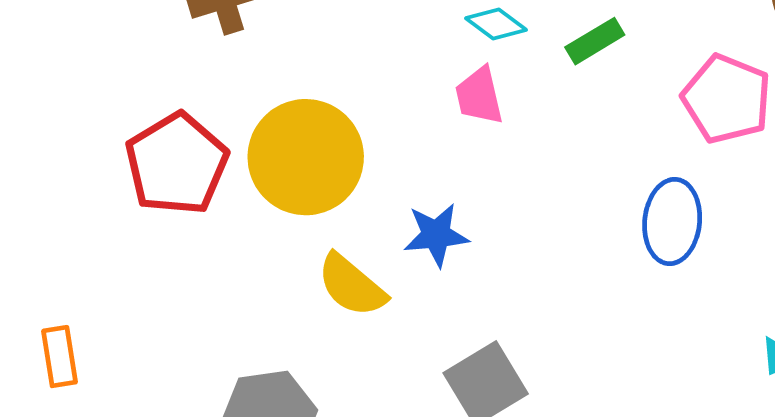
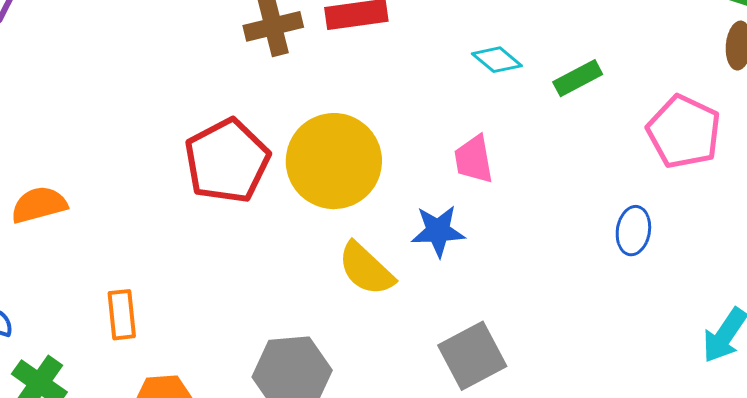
pink trapezoid: (479, 96) -> (474, 159), moved
blue ellipse: (672, 222) -> (633, 231), size x0.7

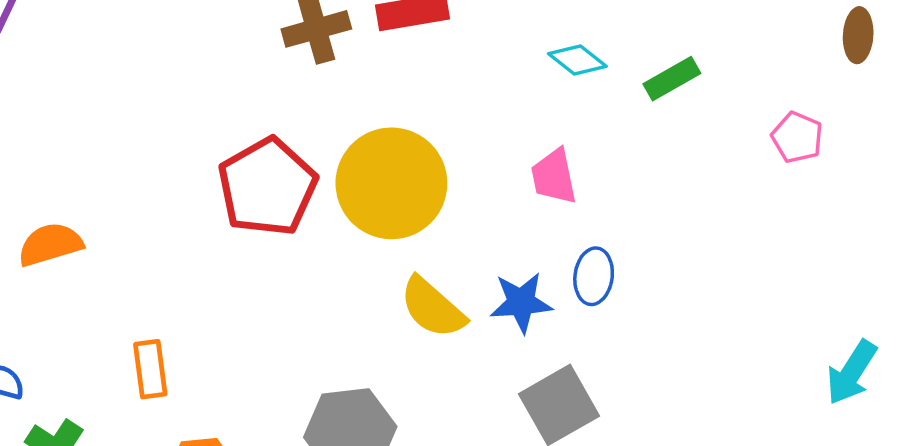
pink pentagon: (684, 132) -> (797, 137), size x0.6
blue star: (438, 231) -> (521, 302), moved
blue ellipse: (633, 231) -> (594, 276), moved

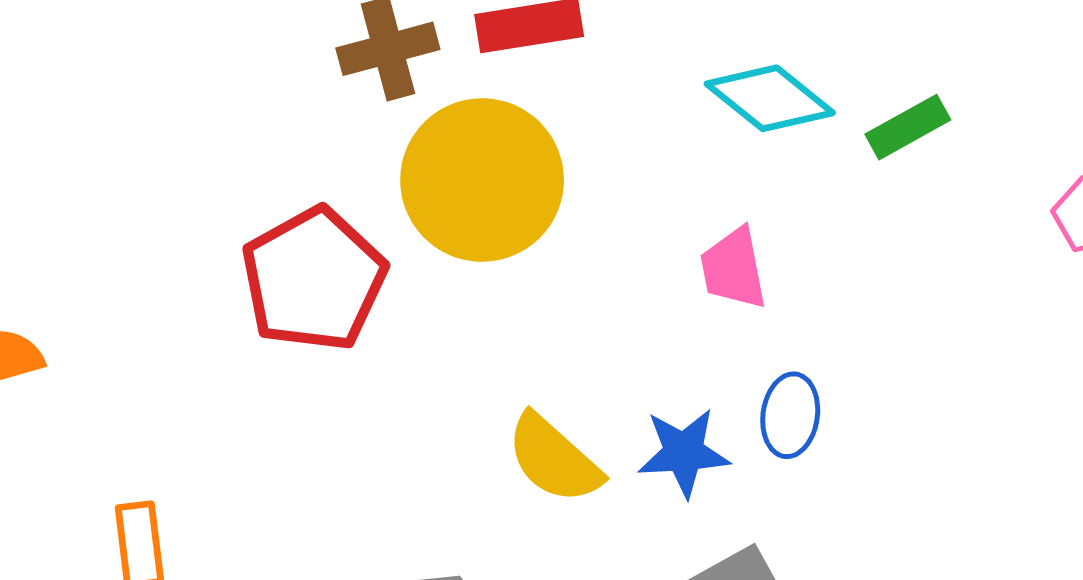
cyan diamond: (577, 60) -> (770, 98), size x1.5
yellow circle: (391, 183) -> (482, 180), moved

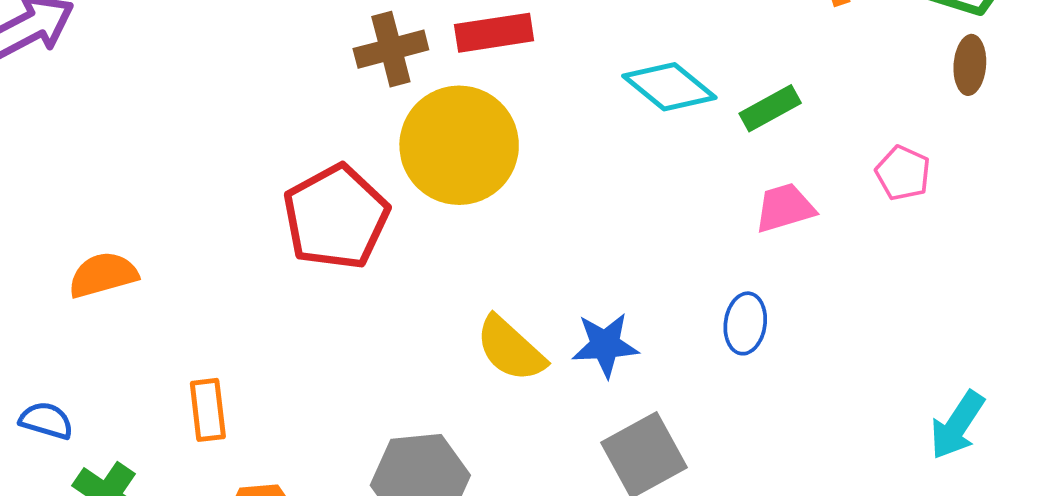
pink trapezoid: (733, 268) -> (785, 208), moved, turned 84
blue ellipse: (790, 415) -> (745, 323), moved

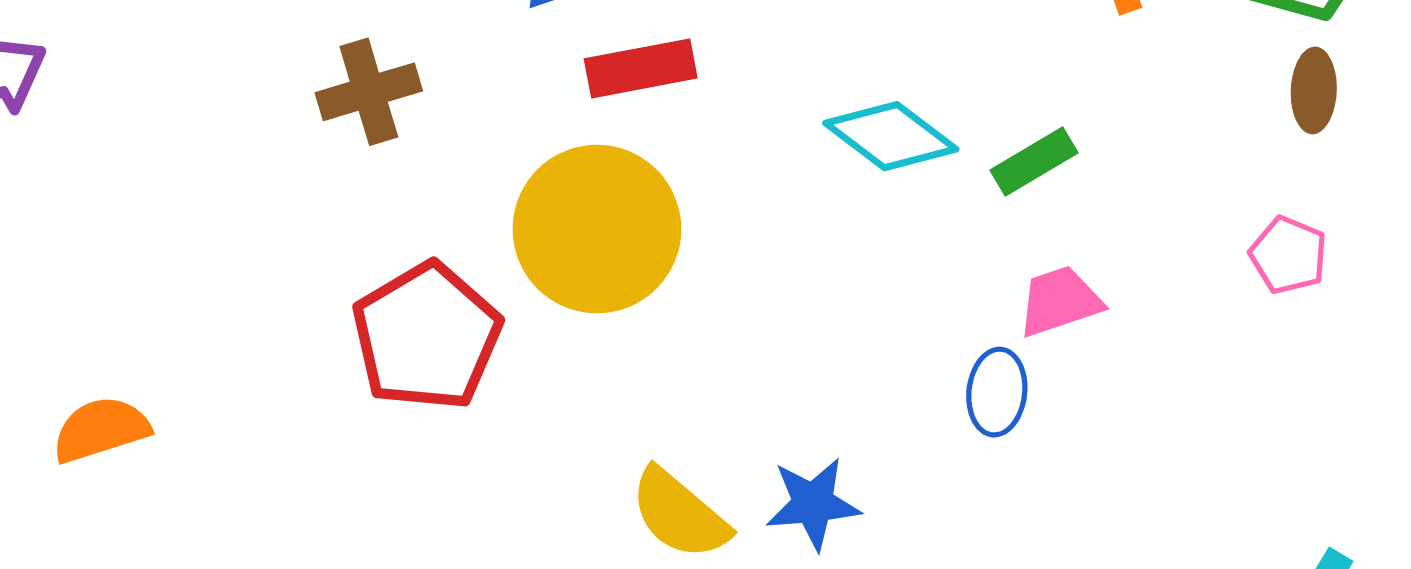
brown cross: (391, 49) -> (369, 92), moved
pink pentagon: (903, 173) -> (1288, 255), moved
blue ellipse: (745, 323) -> (997, 392), moved

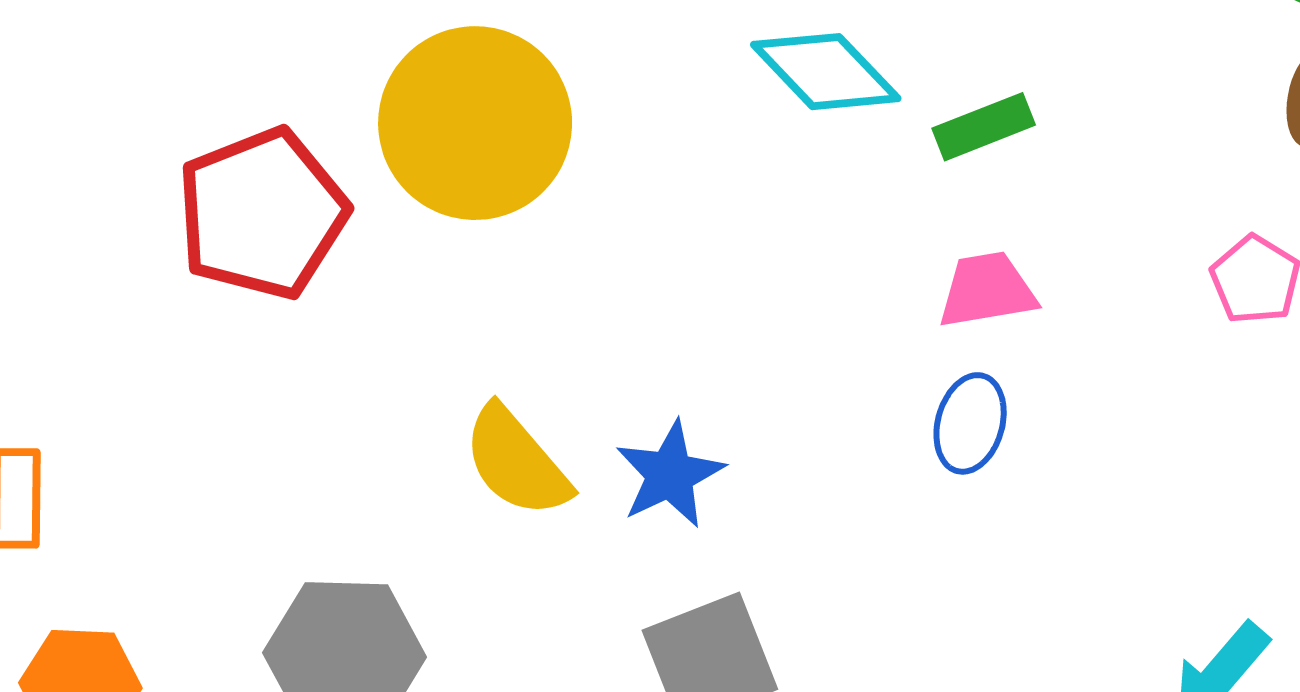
blue ellipse: (997, 392) -> (970, 423), moved
blue star: (813, 504) -> (670, 474), turned -30

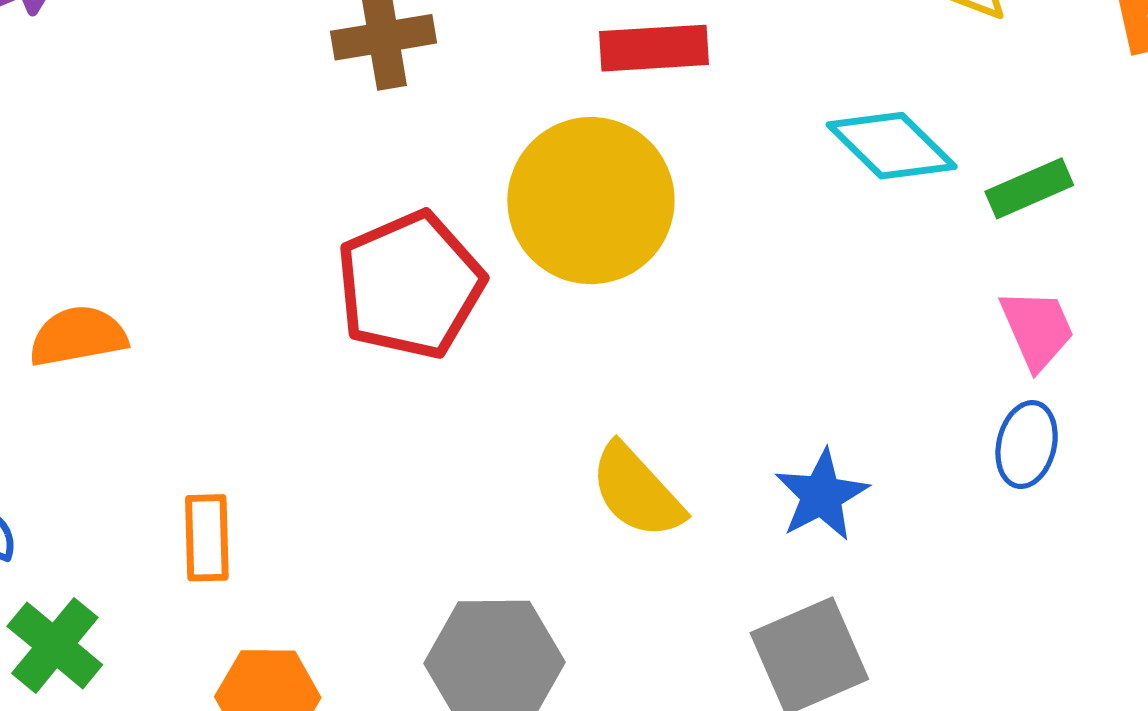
pink trapezoid: (987, 290) -> (1037, 329), turned 78
blue star: (670, 474) -> (822, 495), moved

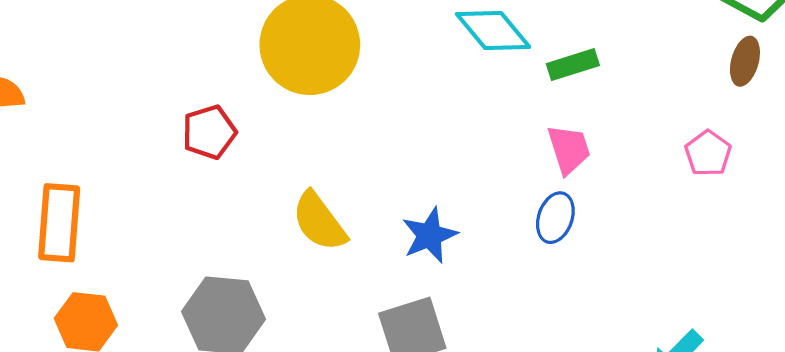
red pentagon: (410, 285) -> (209, 132), moved, size x0.6
orange rectangle: (207, 538) -> (59, 223), size x1.5

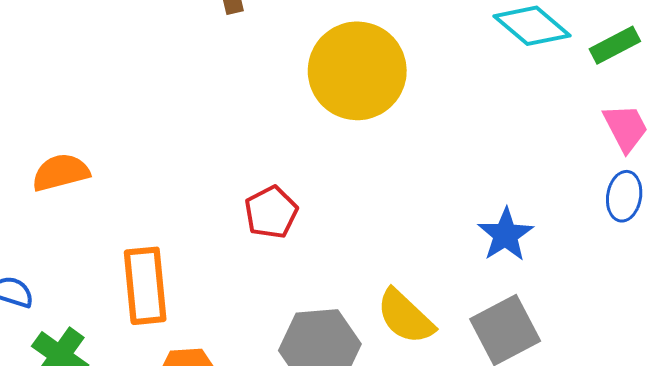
red pentagon: (209, 132) -> (271, 212), moved
yellow semicircle: (319, 221) -> (405, 317), moved

